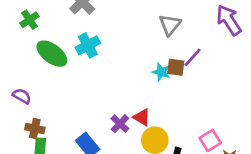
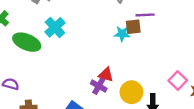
purple line: (193, 57) -> (145, 15), turned 60
red triangle: (142, 117) -> (106, 75), moved

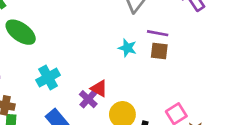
cyan cross: (55, 27) -> (48, 78), moved
brown square: (133, 27) -> (159, 51), moved

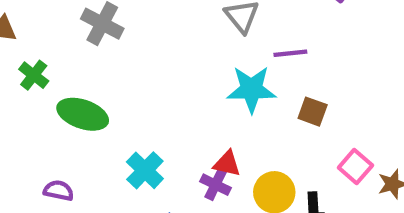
cyan star: (127, 48) -> (251, 89), size x1.6
brown square: (159, 51) -> (313, 112), moved, turned 30

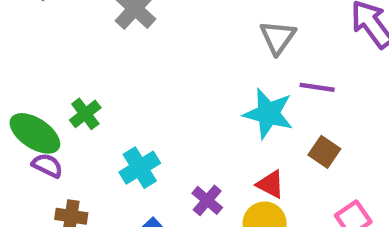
green cross: (34, 75) -> (85, 114), moved
green ellipse: (83, 114) -> (35, 133), moved
red triangle: (227, 164) -> (270, 184), moved

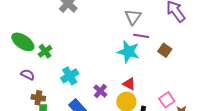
purple line: (317, 87) -> (141, 36), moved
green ellipse: (35, 133) -> (23, 42), moved
brown square: (324, 152) -> (165, 50), moved

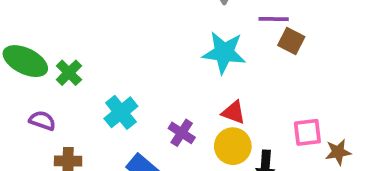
purple line: (141, 36) -> (274, 19), moved
pink square: (167, 100) -> (307, 132), turned 35

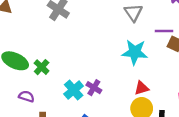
red triangle: (234, 112) -> (142, 88), turned -35
purple cross: (182, 133) -> (94, 88), moved

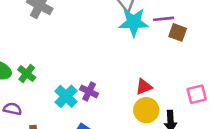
cyan star: (135, 52) -> (134, 22), moved

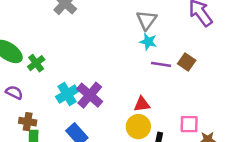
purple line: (164, 19) -> (161, 64), moved
cyan star: (134, 22) -> (148, 42), size x0.6
purple cross: (89, 91) -> (90, 95), size x1.5

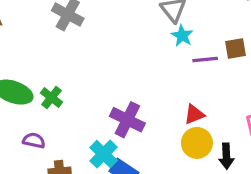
cyan star: (148, 42) -> (182, 36), turned 30
brown square: (187, 62) -> (236, 48), turned -30
cyan cross: (67, 94) -> (104, 154), moved

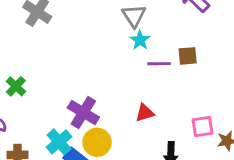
yellow circle: (197, 143) -> (97, 142), moved

